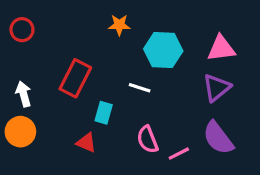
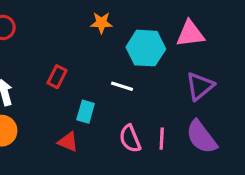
pink triangle: (221, 48) -> (190, 34), moved
red rectangle: (75, 78) -> (57, 77), size x0.6
pink line: (179, 154) -> (162, 139), moved, turned -60

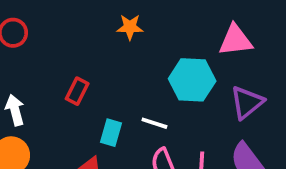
cyan hexagon: (146, 48) -> (192, 80), moved
white line: (122, 86) -> (154, 123), moved

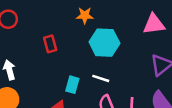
cyan hexagon: (192, 80) -> (104, 43), moved
red rectangle: (77, 91) -> (50, 44), moved, turned -42

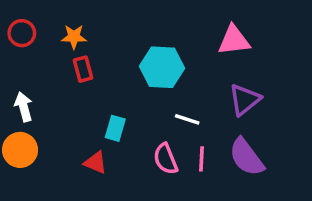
orange star: (85, 15) -> (74, 37), moved
white line: (101, 78) -> (187, 119), moved

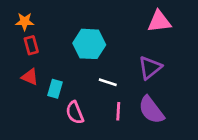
pink triangle: (234, 40) -> (159, 22), moved
pink semicircle: (166, 159) -> (75, 113), moved
red triangle: (96, 163) -> (30, 77), moved

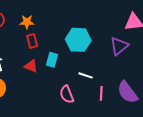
purple triangle: (150, 68) -> (119, 46), moved
white line: (108, 82) -> (86, 75), moved
cyan rectangle: (55, 89) -> (52, 60), moved

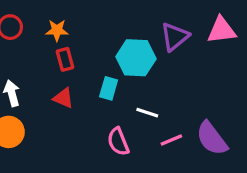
purple triangle: (119, 46) -> (175, 37), moved
cyan rectangle: (52, 60) -> (109, 88), moved
pink line: (101, 93) -> (171, 140), turned 64

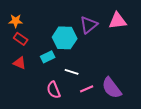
red rectangle: (65, 59) -> (21, 39), turned -40
cyan rectangle: (109, 88) -> (48, 57), turned 48

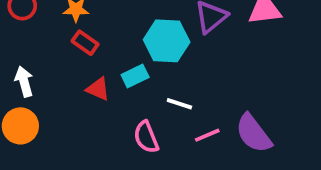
red triangle: (20, 63) -> (98, 89), moved

